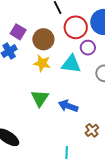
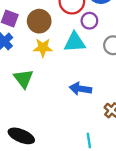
green triangle: (40, 98) -> (24, 79), moved

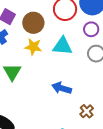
purple circle: (89, 21) -> (91, 29), moved

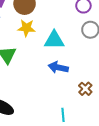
cyan triangle: (62, 46) -> (54, 40), moved

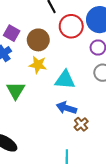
brown cross: (85, 89) -> (81, 124), moved

